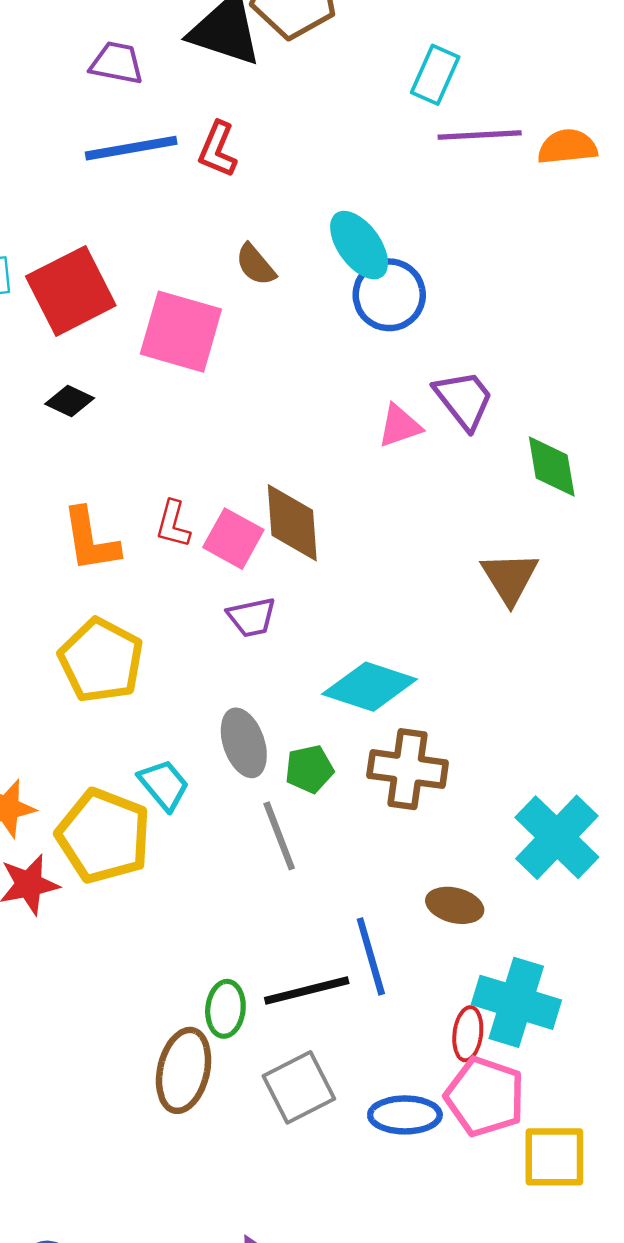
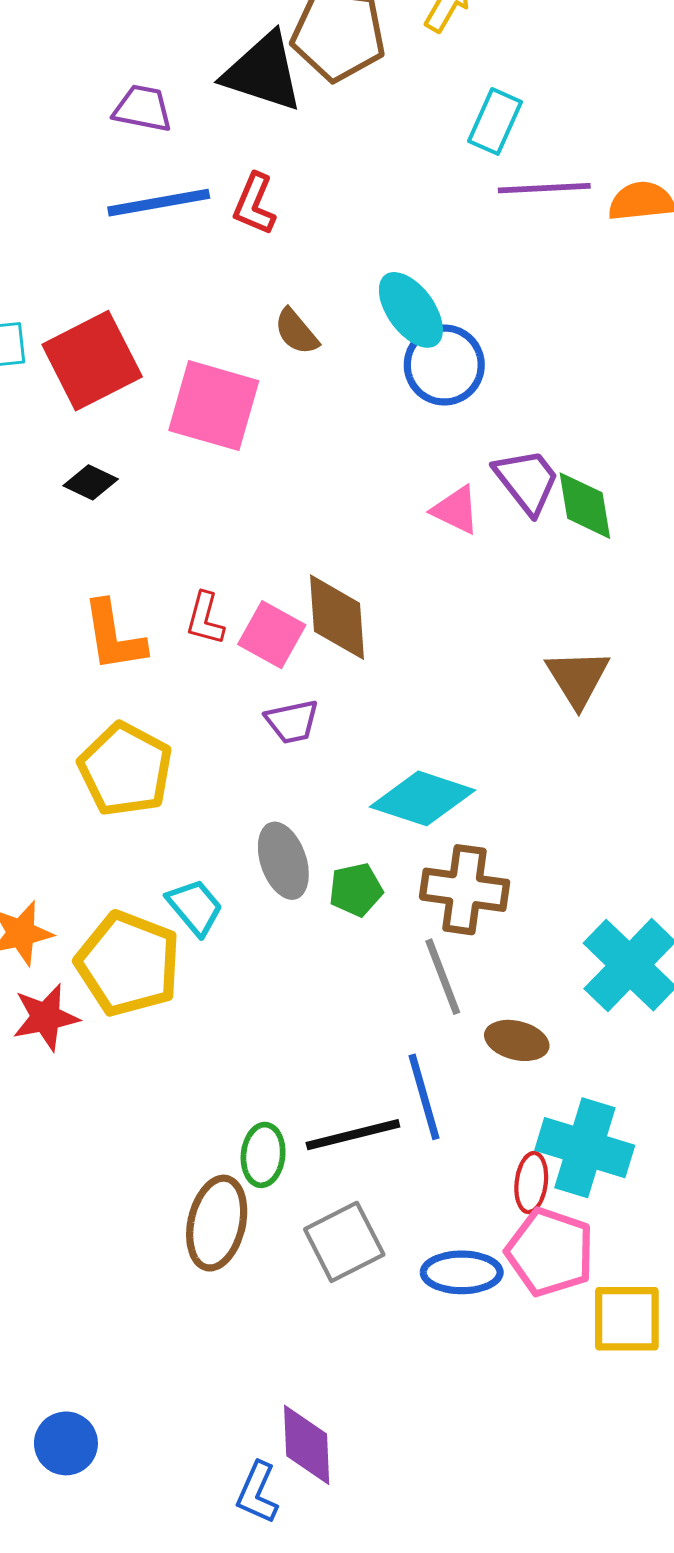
pink triangle: (400, 426) -> (456, 510), turned 45
green diamond: (552, 466) -> (585, 506), moved
gray line: (279, 836) -> (443, 977), moved

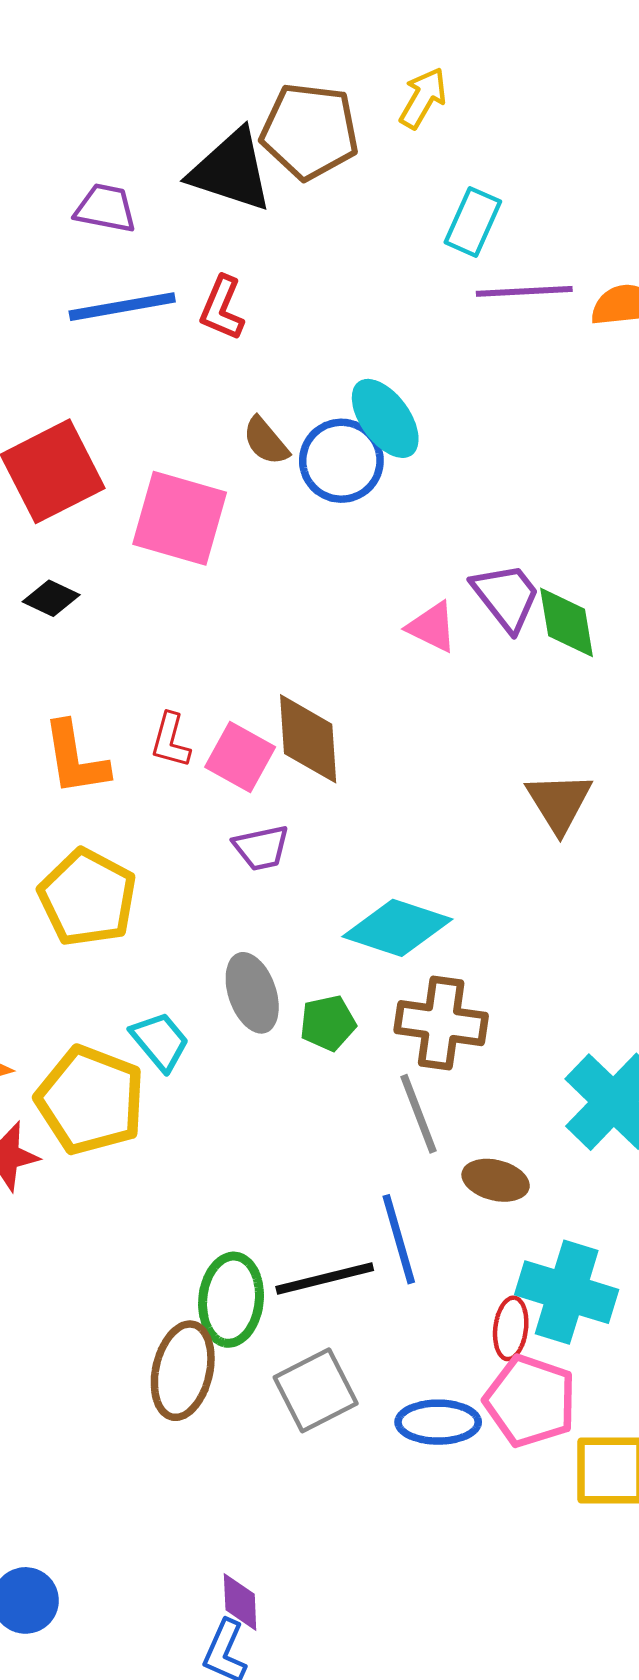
blue circle: (444, 365) -> (341, 461), moved
green ellipse: (263, 1155) -> (231, 1300), size x1.4
purple diamond: (307, 1445) -> (240, 1602), moved, size x0.7

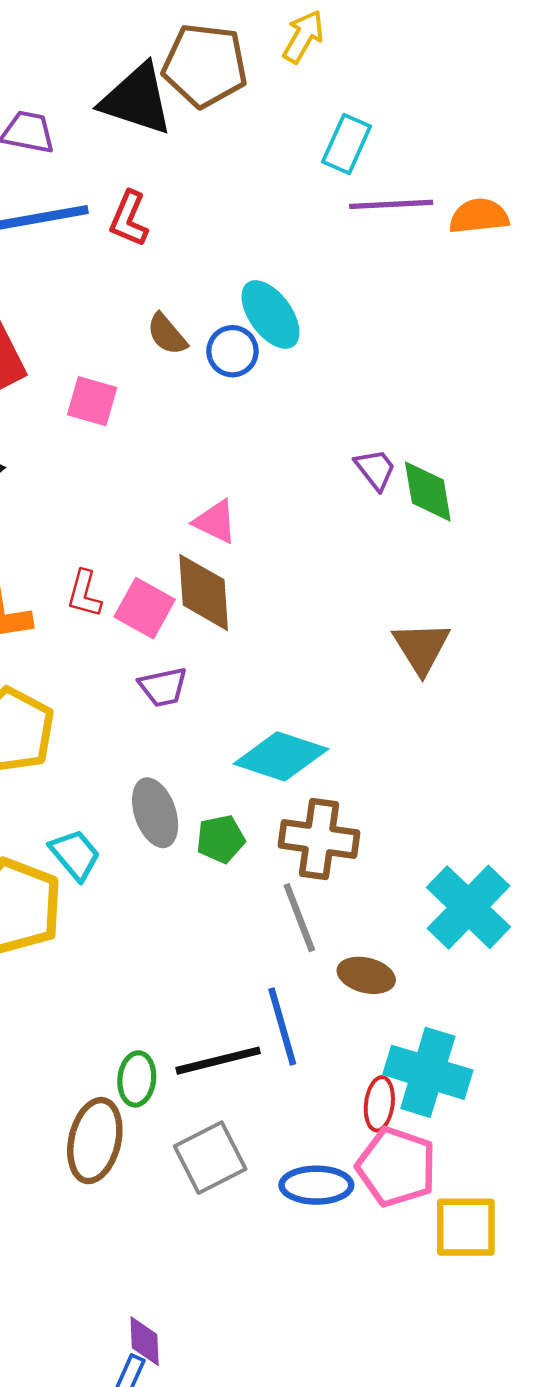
blue circle: (341, 461) -> (232, 351), size x0.7
pink square: (180, 518) -> (92, 401), size x0.6
purple trapezoid: (506, 597) -> (375, 469), size x0.7
pink triangle: (432, 627) -> (215, 522), moved
green ellipse: (231, 1300) -> (137, 1079), size x0.7

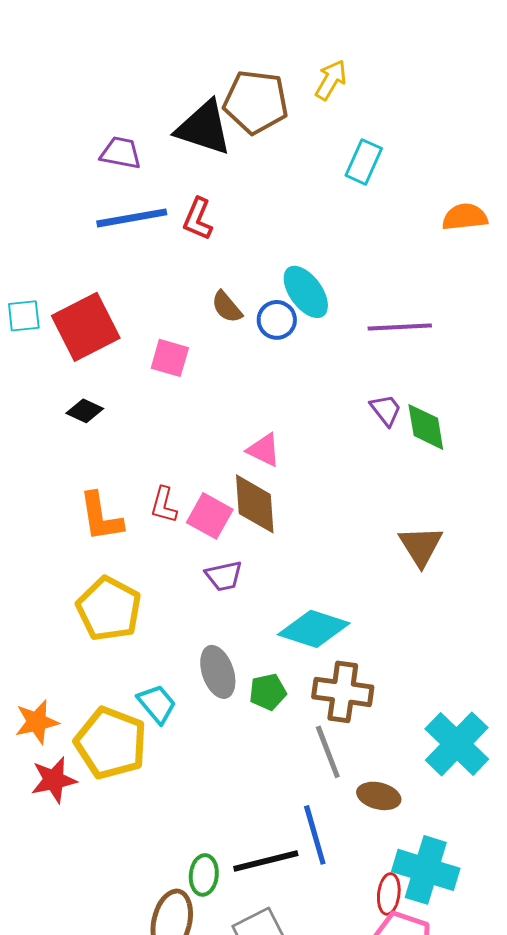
purple line: (391, 204) -> (400, 327), moved

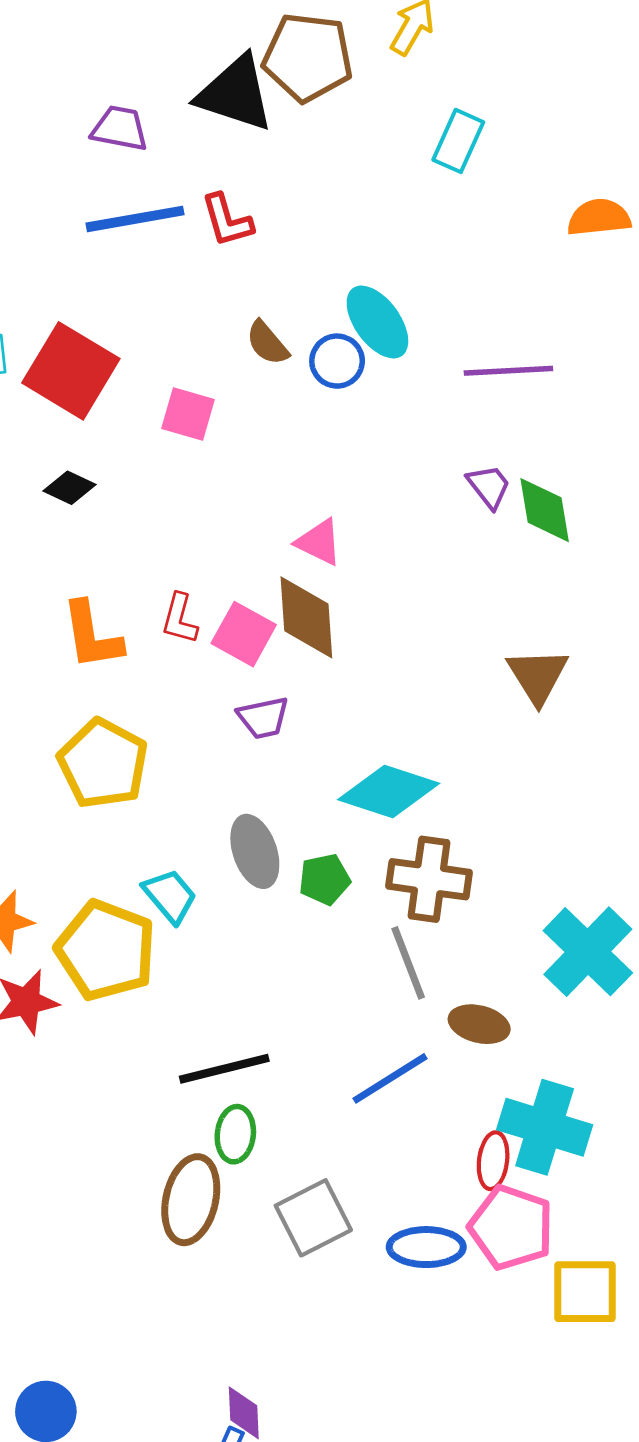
red L-shape: (198, 219) -> (227, 220), turned -39
red square: (86, 327) -> (71, 371), turned -32
blue line: (315, 835) -> (390, 1078), turned 74
black line: (266, 861) -> (224, 1069), moved

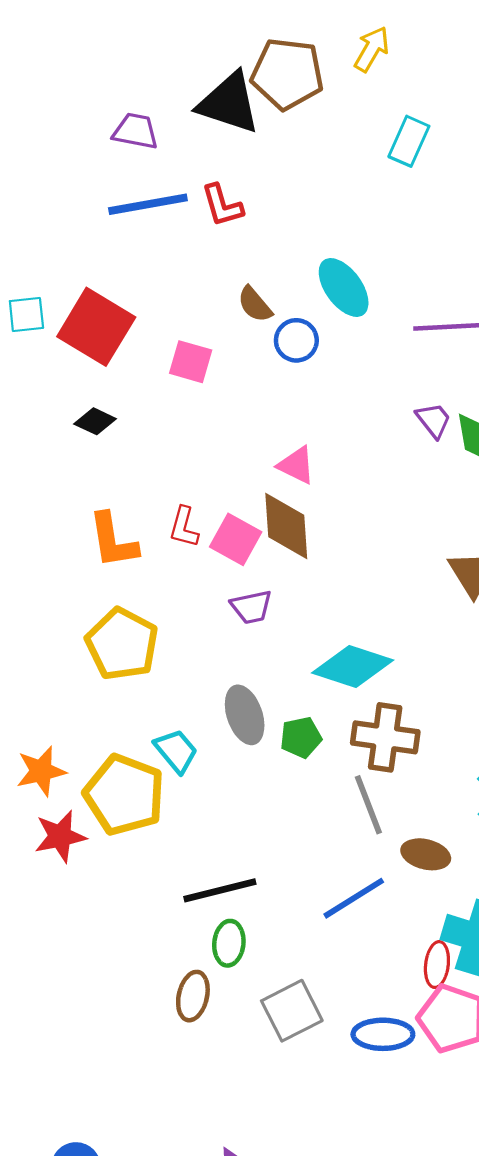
blue circle: (337, 361) -> (296, 340), moved
brown ellipse: (191, 1200) -> (193, 996), size x0.7

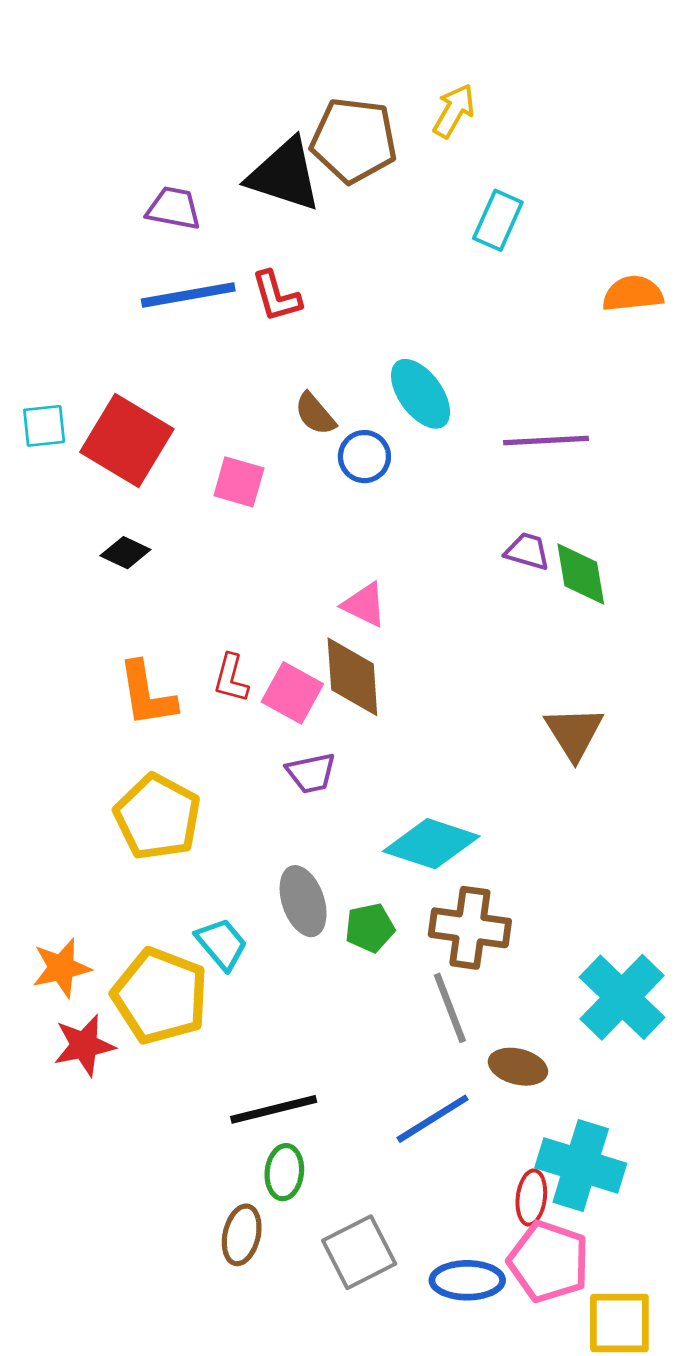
purple trapezoid: (434, 420) -> (527, 551), turned -36

